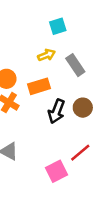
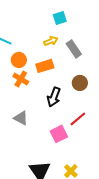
black arrow: (57, 111) -> (54, 97), moved

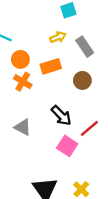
brown circle: (80, 83) -> (82, 80), moved
black arrow: (54, 97) -> (61, 116), moved, turned -66
pink square: (59, 134) -> (67, 146), turned -30

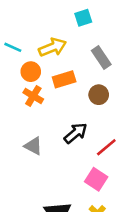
yellow arrow: (58, 37) -> (53, 47), moved, size x1.5
black arrow: (61, 116) -> (76, 133), turned -85
pink square: (67, 146) -> (96, 179), moved

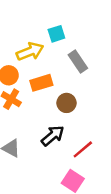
cyan square: (83, 18) -> (56, 34), moved
brown circle: (99, 95) -> (66, 103), moved

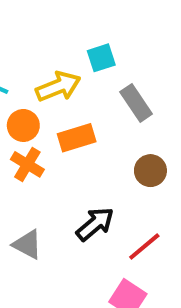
brown circle: (66, 103) -> (150, 171), moved

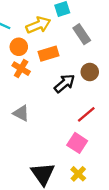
black arrow: (95, 224) -> (65, 83), moved

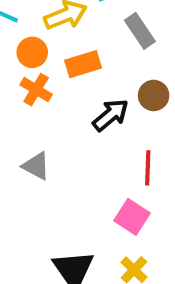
red line: (86, 114) -> (148, 168), turned -48

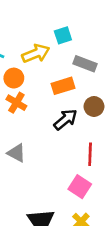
gray rectangle: (140, 31) -> (85, 64), turned -35
orange rectangle: (83, 64) -> (63, 86), moved

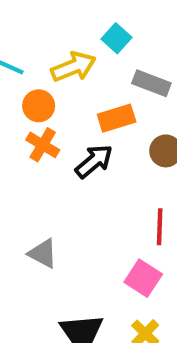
cyan square: (63, 35) -> (117, 38), turned -30
black arrow: (66, 119) -> (94, 161), moved
gray triangle: (16, 153) -> (43, 253), moved

